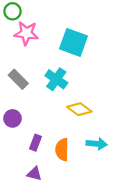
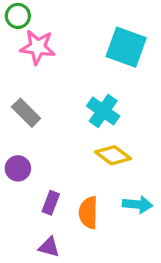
cyan square: (74, 42) -> (126, 47), moved
cyan cross: (56, 79) -> (103, 111), moved

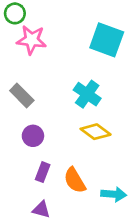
purple circle: (18, 168) -> (33, 136), moved
cyan arrow: (138, 204) -> (114, 194), moved
orange semicircle: (88, 213) -> (75, 180), turned -32

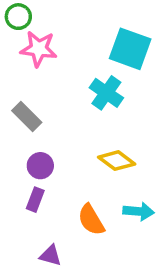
cyan cross: (87, 94) -> (106, 93), moved
purple rectangle: (43, 172) -> (35, 200), moved
cyan arrow: (114, 194) -> (139, 211), moved

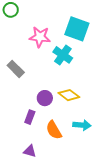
pink star: (39, 49) -> (40, 37), moved
purple circle: (40, 166) -> (45, 98), moved
purple rectangle: (35, 200) -> (30, 117), moved

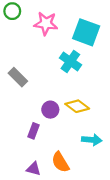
pink star: (40, 37) -> (46, 23), moved
orange semicircle: (54, 130) -> (60, 162), moved

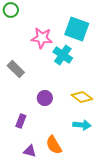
pink star: (46, 23) -> (42, 38), moved
yellow diamond: (77, 106) -> (82, 97), moved
purple rectangle: (34, 131) -> (21, 121), moved

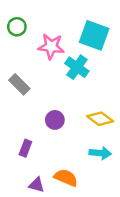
green circle: (11, 10) -> (17, 27), moved
orange semicircle: (54, 145) -> (66, 178), turned 144

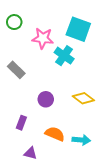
cyan arrow: (100, 153) -> (81, 140), moved
orange semicircle: (66, 178) -> (55, 134), moved

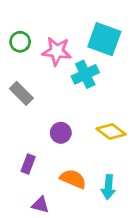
green circle: (14, 22) -> (20, 42), moved
cyan cross: (64, 56) -> (85, 74), turned 30
cyan arrow: (81, 140) -> (108, 187), turned 90

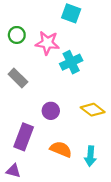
cyan square: (104, 39) -> (71, 13), moved, size x0.7
purple rectangle: (28, 164) -> (24, 137), size x1.6
purple triangle: (40, 205) -> (13, 171), moved

